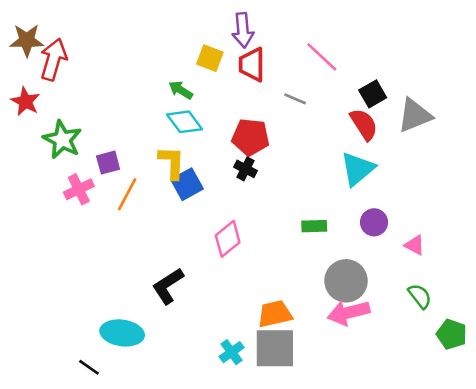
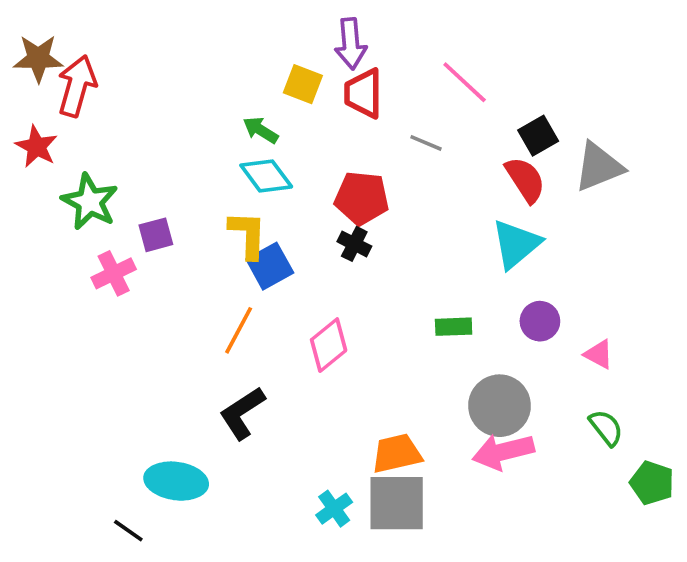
orange line: (127, 194) -> (239, 330), moved

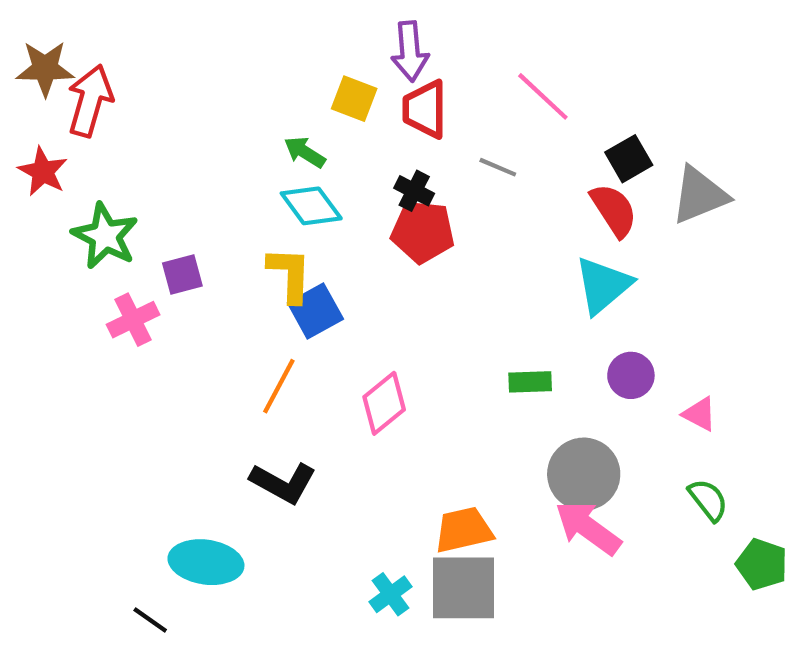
black cross: (354, 244) -> (414, 191), moved
black L-shape: (242, 413) -> (283, 483), turned -118
pink arrow: (503, 452) -> (588, 528), turned 50

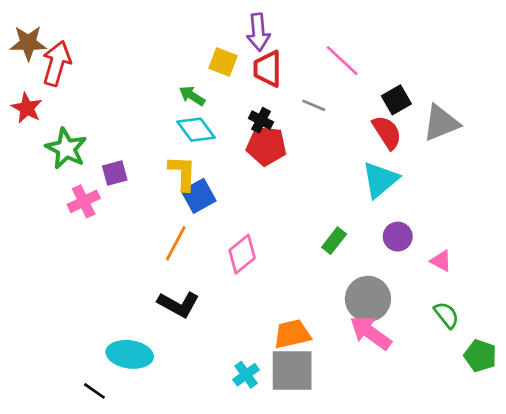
green rectangle: (530, 382) -> (334, 241), turned -50

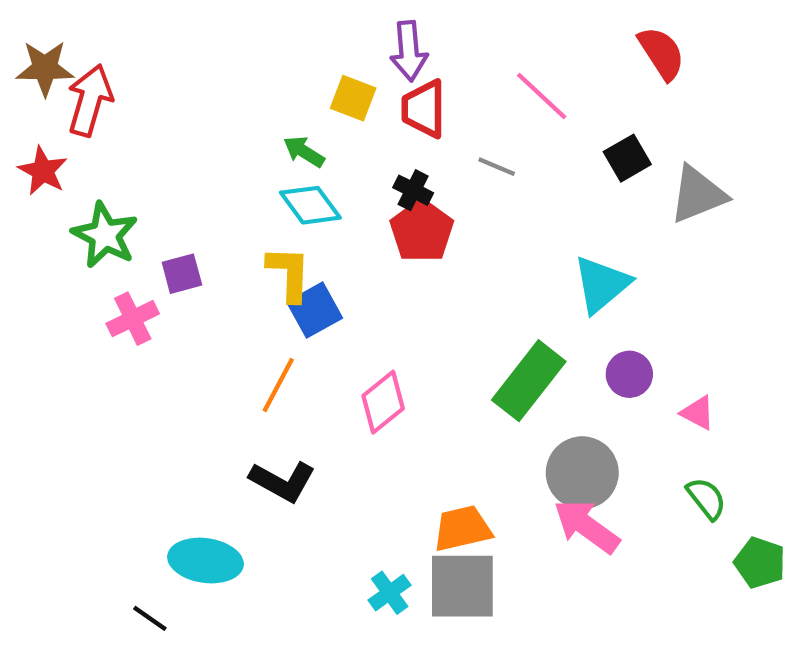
red semicircle: (387, 132) -> (661, 53), moved
red pentagon: (266, 146) -> (422, 231), turned 30
green rectangle: (334, 241) -> (529, 381), size x1.8

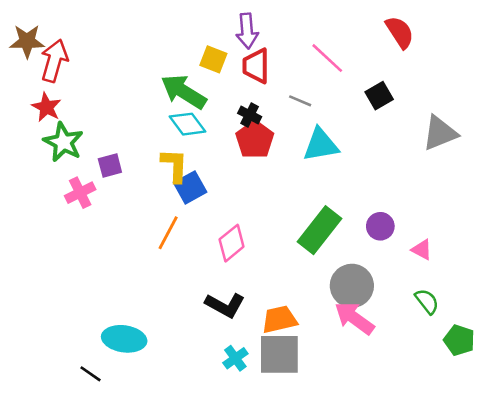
green arrow: (304, 152) -> (184, 92), size x1.8
red star: (43, 171) -> (46, 107), moved
gray triangle: (698, 194) -> (440, 133), moved
cyan triangle: (602, 284) -> (321, 145), moved, turned 30
black L-shape: (283, 481) -> (225, 305), moved

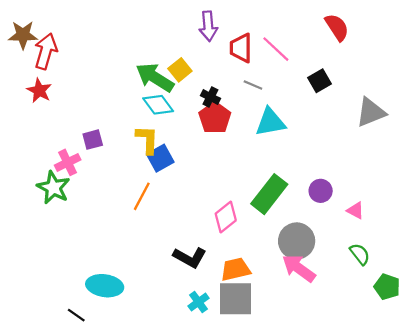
yellow square: (213, 59) -> (180, 70), moved, turned 30
red trapezoid: (256, 66) -> (241, 48), moved
green star: (63, 142) -> (53, 188), moved
pink diamond: (232, 243) -> (226, 217), moved

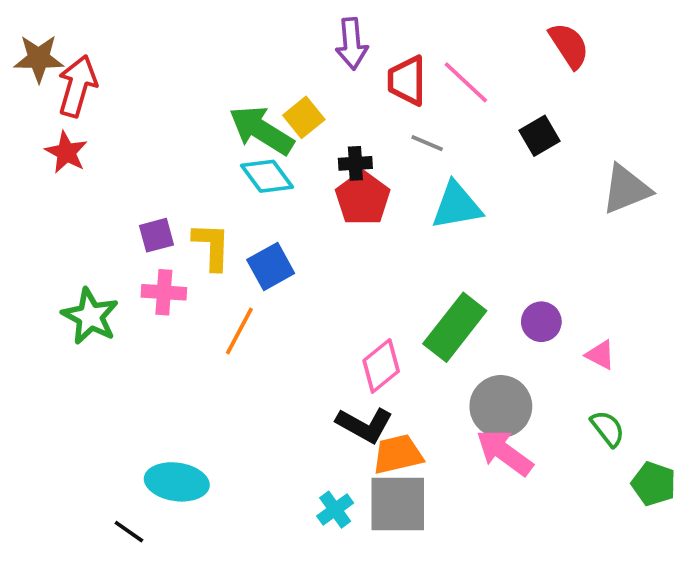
black cross: (210, 97) -> (355, 163), turned -30
yellow L-shape: (147, 140) -> (212, 246), moved
pink cross: (68, 162) -> (164, 292), moved, turned 30
black L-shape: (190, 257) -> (365, 425), moved

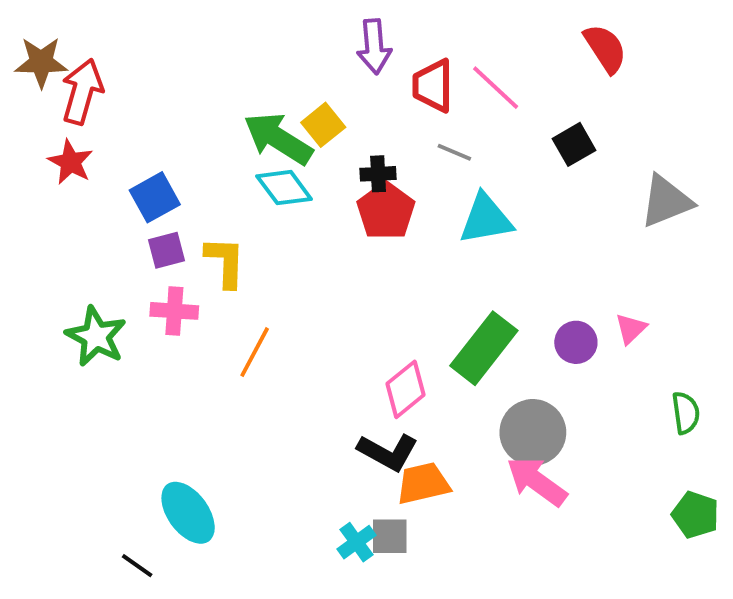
blue square: (271, 266) -> (155, 197), moved
pink triangle: (600, 355) -> (631, 329), moved, turned 48
green semicircle: (608, 429) -> (686, 413), moved, turned 30
cyan ellipse: (177, 482) -> (188, 513), turned 46
gray square: (398, 504) -> (390, 536), moved, size x0.6

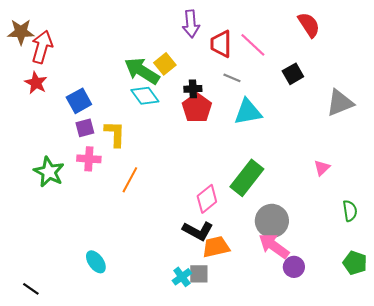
purple circle: (576, 342) -> (294, 267), moved
cyan ellipse: (188, 513) -> (96, 262), size x0.7
black line: (137, 566) -> (31, 289), moved

